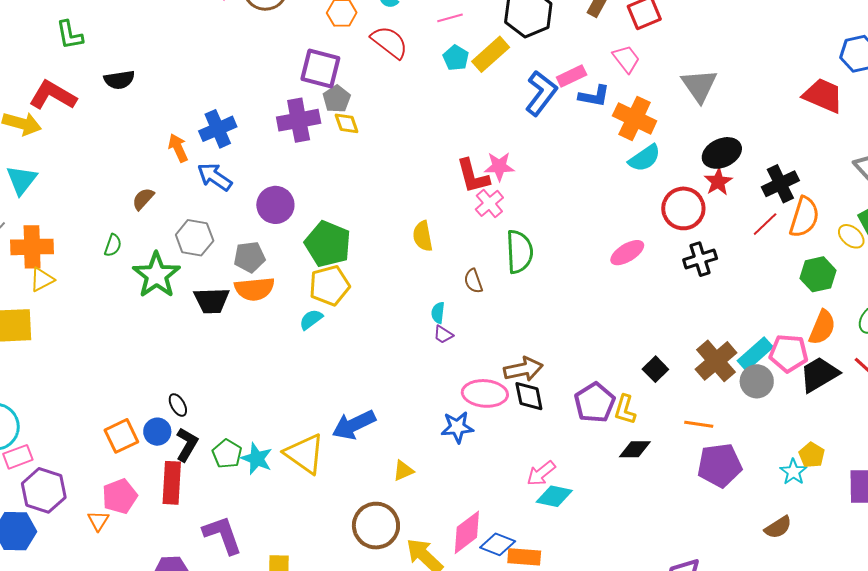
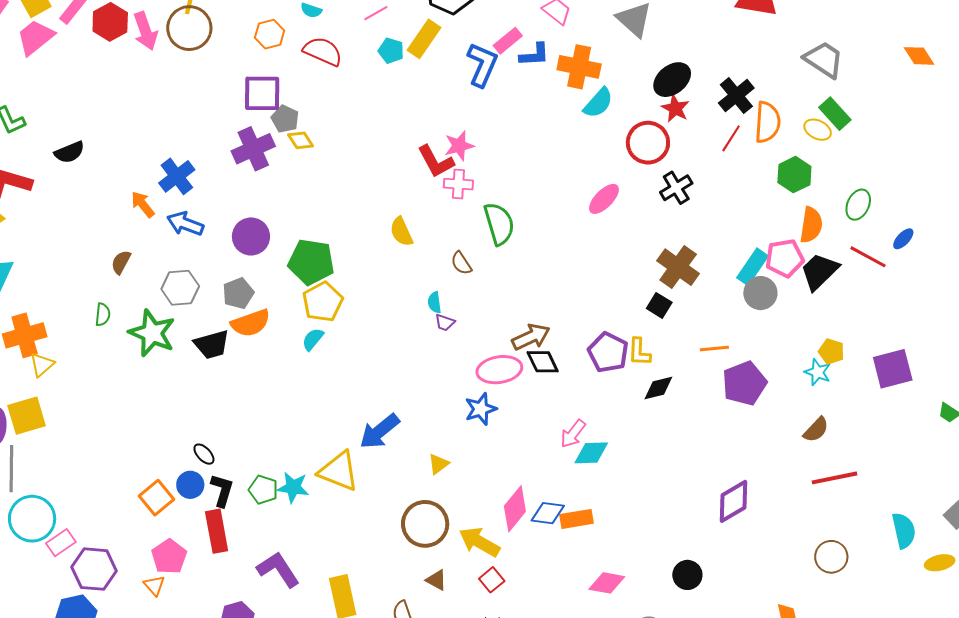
pink cross: (489, 203) -> (458, 184), turned -32
brown cross: (716, 361) -> (678, 267), moved

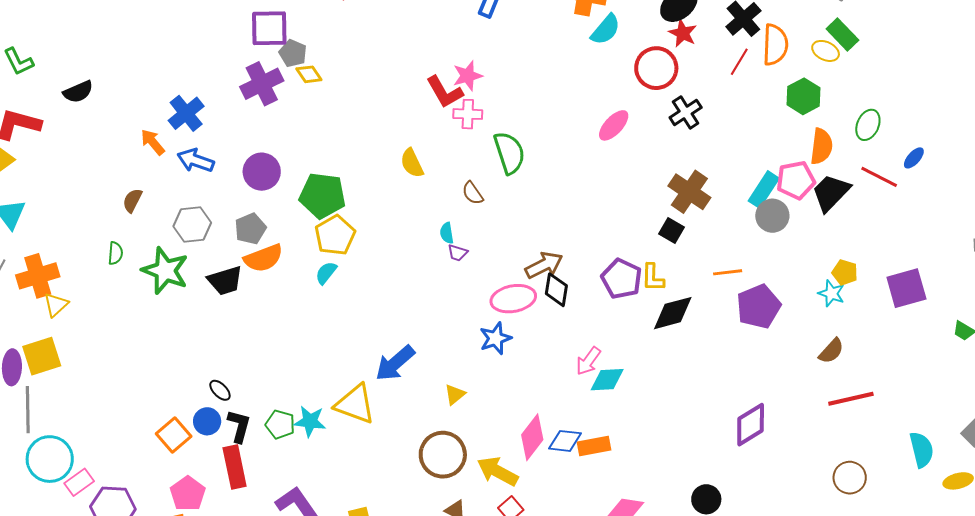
black diamond: (543, 362) -> (556, 290), turned 36
black diamond: (658, 388) -> (673, 313), size x1.4

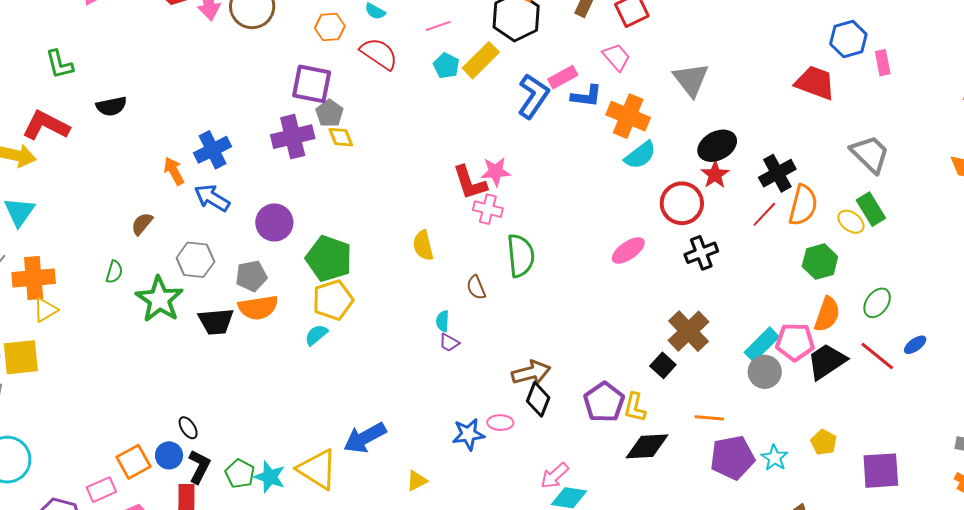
cyan star: (831, 293) -> (774, 458), moved
pink ellipse: (513, 299) -> (500, 423), moved, size x0.6
pink rectangle: (79, 482) -> (101, 490), moved

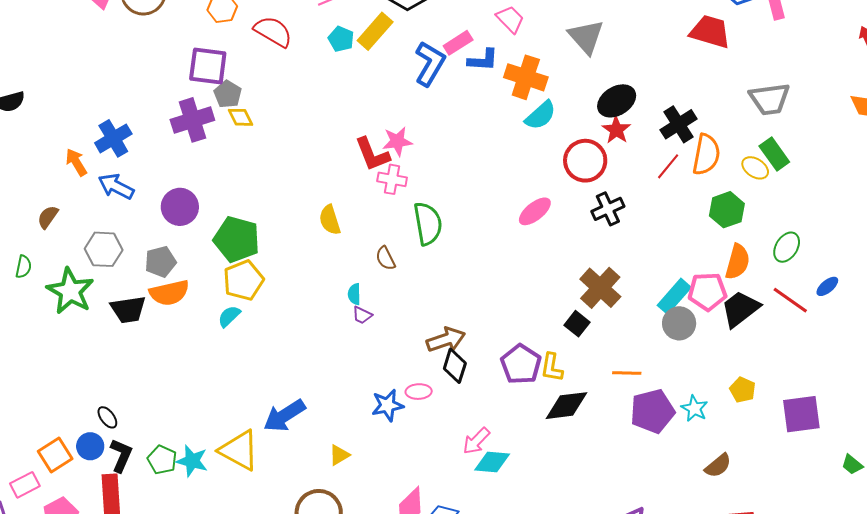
gray trapezoid: (870, 154) -> (770, 99), turned 132

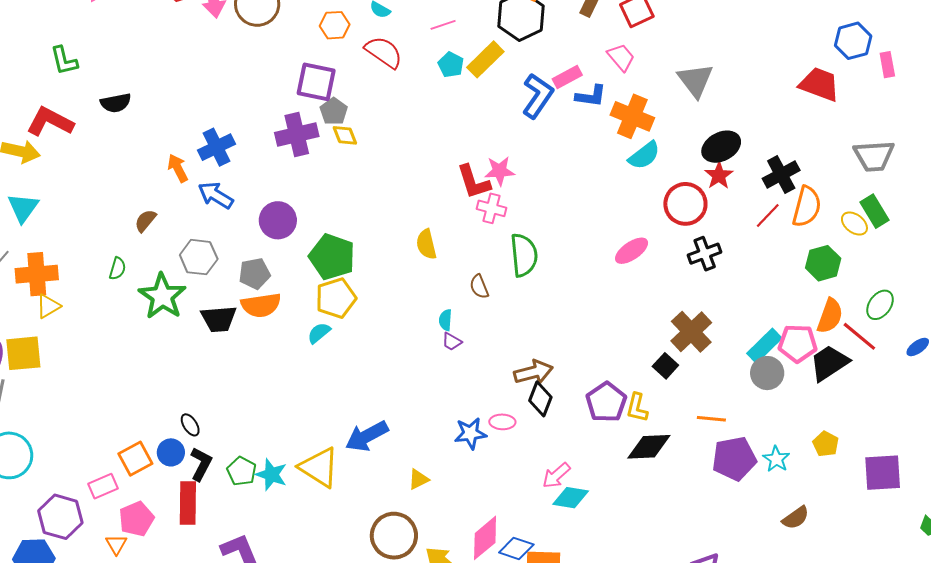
red line: (790, 300) -> (859, 336), moved

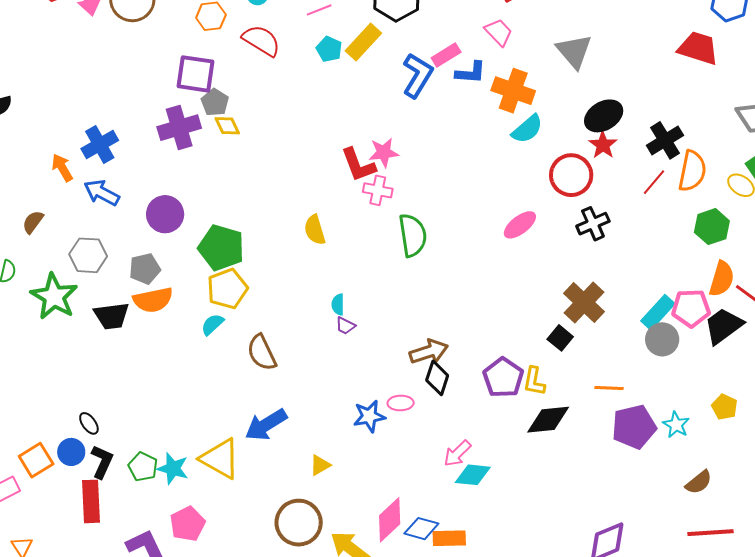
brown semicircle: (479, 287) -> (262, 353), moved, size x1.5
pink pentagon: (136, 519) -> (188, 524), moved

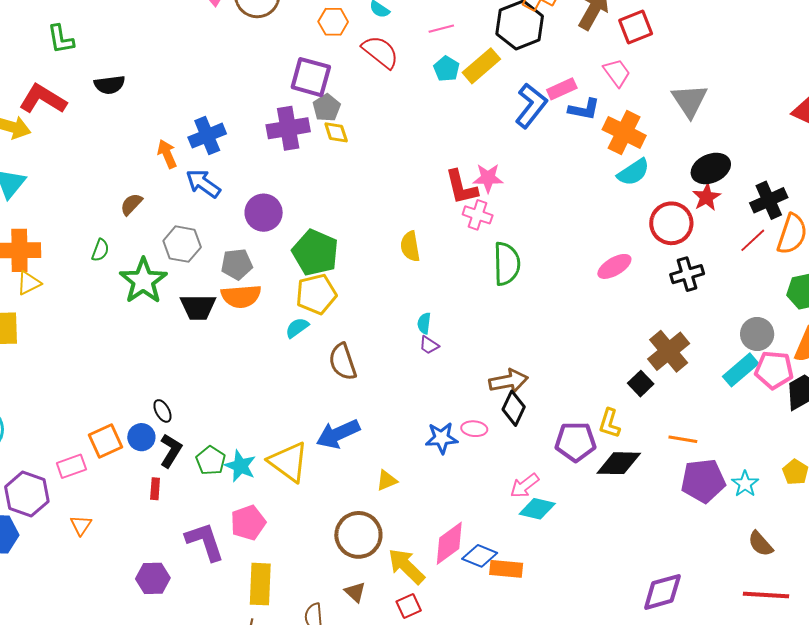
gray circle: (662, 339) -> (757, 334), moved
purple pentagon: (503, 378) -> (575, 442), moved, turned 30
brown semicircle: (699, 482) -> (760, 544), turned 80
red rectangle: (91, 501) -> (155, 489), size x0.5

